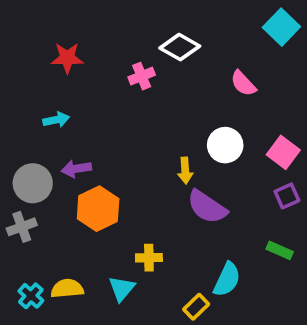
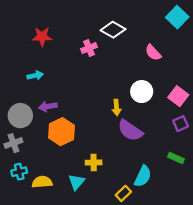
cyan cross: (31, 296) -> (19, 172), moved, turned 35

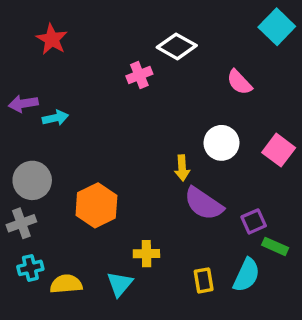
red star: (42, 37) -> (52, 39), moved, turned 30
purple arrow: (48, 106) -> (23, 104), moved
purple square: (181, 124) -> (254, 221), moved
cyan semicircle: (143, 176) -> (246, 275), moved
yellow rectangle: (123, 193) -> (204, 280), moved, turned -56

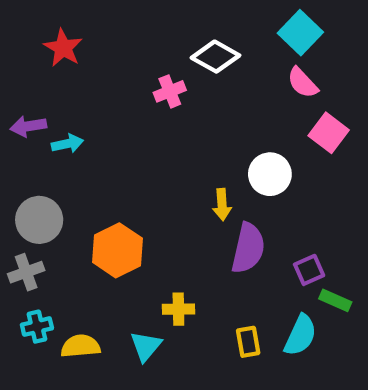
cyan square: (277, 27) -> (300, 33), moved
pink semicircle: (239, 82) -> (303, 83), moved
pink square: (279, 150) -> (329, 133), moved
purple semicircle: (204, 204) -> (248, 248), turned -111

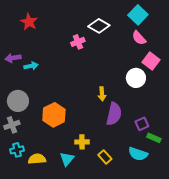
white circle: (270, 174) -> (136, 78), moved
cyan semicircle: (300, 335) -> (138, 154), turned 84
yellow rectangle: (248, 342) -> (105, 157), moved, turned -32

